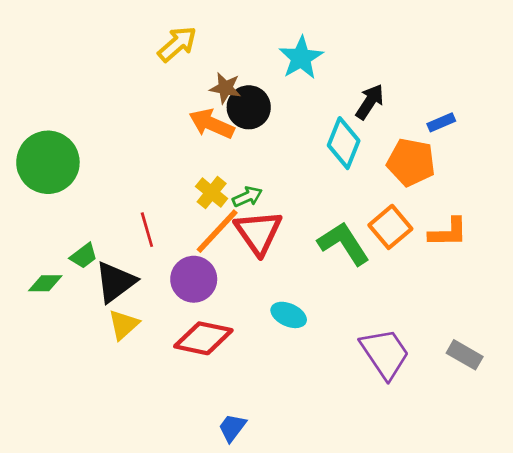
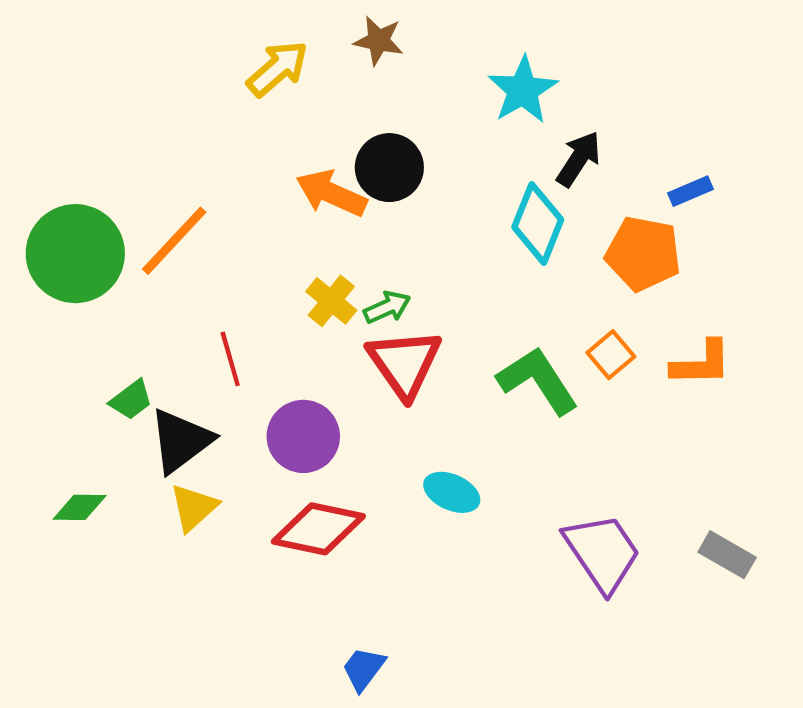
cyan star: (301, 58) -> (523, 90), moved
brown star: (225, 88) -> (379, 41), moved
orange square: (390, 227) -> (611, 355), size x0.7
orange line: (217, 231) -> (174, 241), moved
green diamond: (45, 283) -> (80, 507), moved

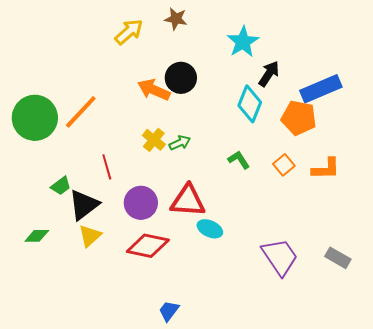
blue rectangle: (691, 191) -> (321, 89), size x2.0
red triangle: (404, 363) -> (188, 201), moved, turned -51
green L-shape: (538, 380) -> (239, 160), moved, size x0.6

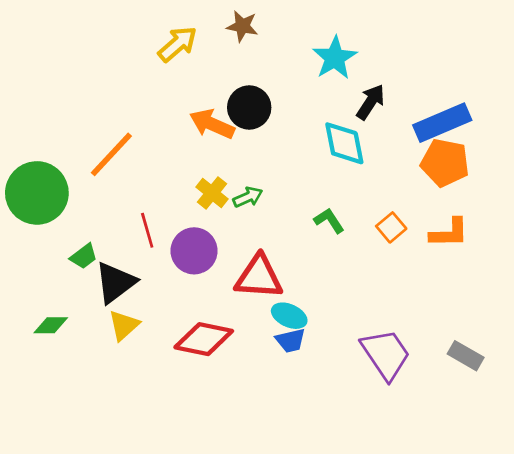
cyan diamond: (250, 104) -> (344, 143), turned -33
green circle: (35, 118) -> (37, 193), moved
orange pentagon: (299, 118) -> (445, 163), moved
purple circle: (141, 203) -> (194, 251), moved
blue trapezoid: (169, 311) -> (291, 340), moved, turned -140

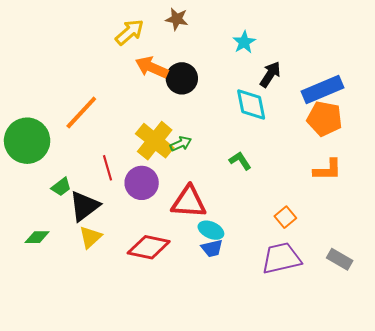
cyan star: (335, 58) -> (244, 42), size x0.7
orange arrow: (212, 124) -> (152, 67), moved
yellow cross: (212, 193) -> (155, 141), size x1.6
orange square: (391, 227) -> (285, 217), moved
purple trapezoid: (386, 354) -> (281, 258), turned -69

